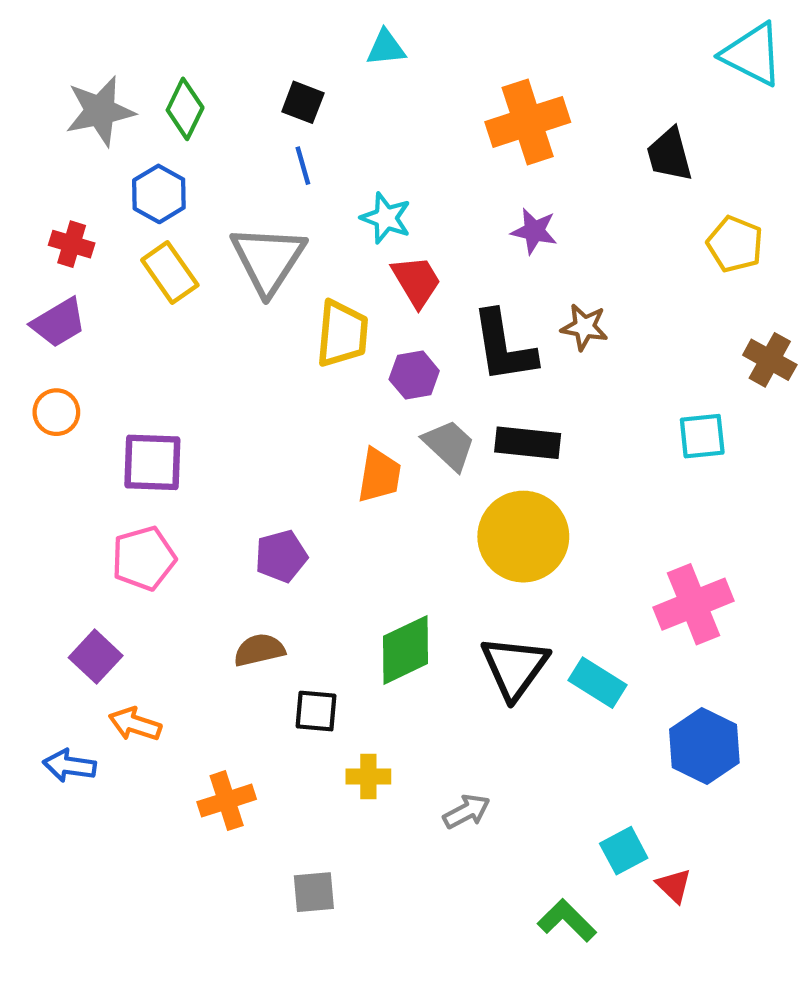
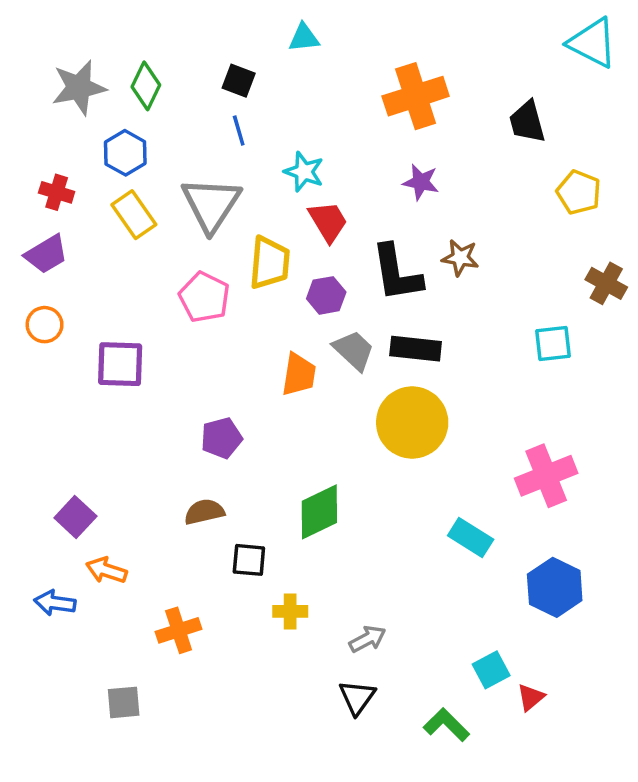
pink pentagon: (144, 558) -> (204, 297), moved, turned -30
black triangle: (515, 667) -> (357, 697), moved, size x0.7
red triangle: (674, 886) -> (531, 697), turned 36
gray square: (314, 892) -> (124, 702), moved

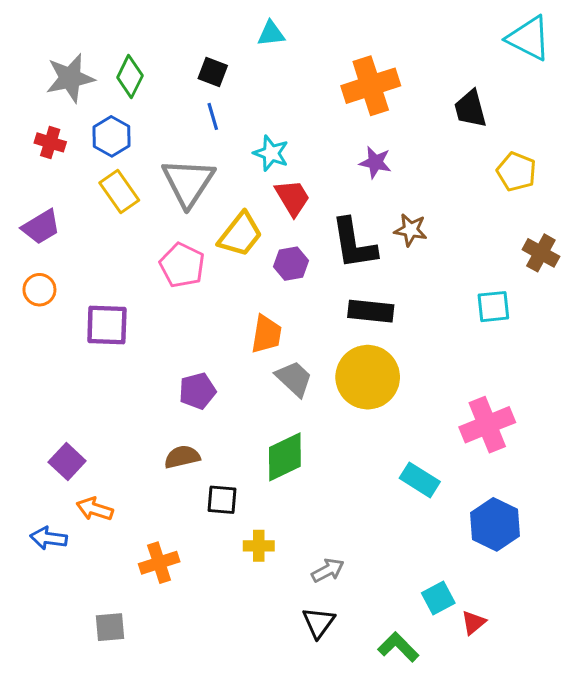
red cross: (57, 192) -> (50, 142), moved
yellow trapezoid: (270, 263) -> (240, 235), turned 33
gray trapezoid: (354, 350) -> (294, 379), moved

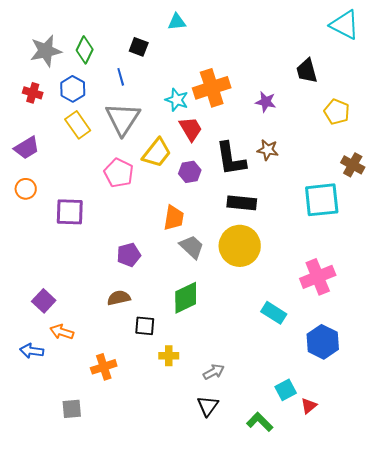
orange cross: (371, 86) -> (212, 88), moved
blue line: (213, 116) -> (121, 77), moved
purple star: (375, 162) -> (266, 102), moved
cyan square: (493, 307) -> (322, 200), size x1.6

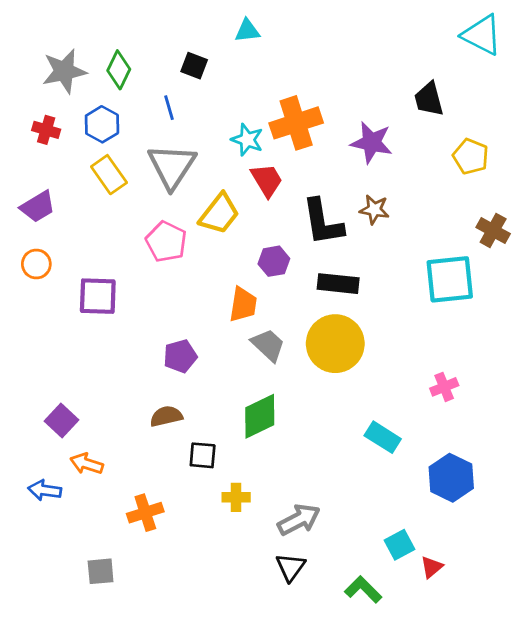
purple star: (266, 102) -> (372, 142), size x1.4
purple hexagon: (190, 172) -> (274, 261), moved
pink cross: (318, 277) -> (444, 387), size x0.6
gray arrow: (214, 372) -> (299, 520), size x1.4

